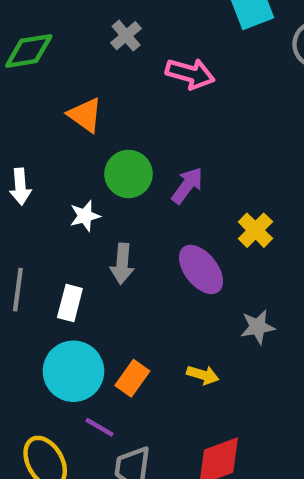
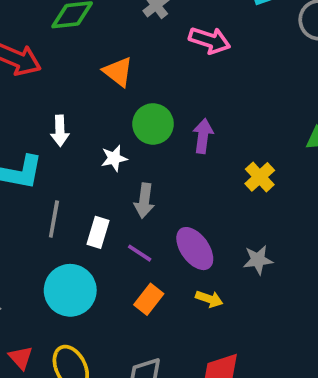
purple arrow: (187, 185) -> (203, 136), turned -32
purple ellipse: (201, 269) -> (195, 249), moved
cyan circle: (73, 371) -> (70, 290), moved
purple line: (99, 427) -> (140, 253), moved

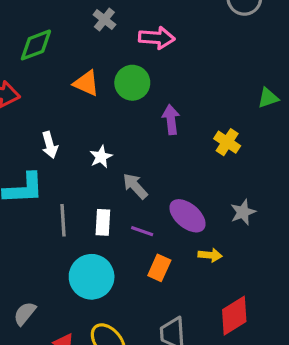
green circle: (153, 124) -> (132, 83), moved
gray arrow: (144, 201) -> (135, 186), turned 144

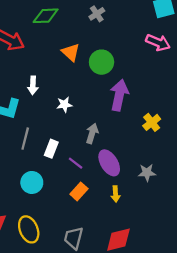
pink arrow: (157, 38) -> (158, 42), moved
purple arrow: (171, 120) -> (119, 95), size x1.5
gray arrow: (135, 186) -> (92, 133), moved, turned 42
yellow arrow: (210, 255) -> (116, 194), turned 63
cyan circle: (92, 277) -> (32, 182), size x0.7

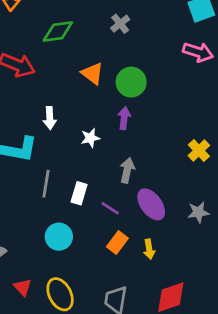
purple arrow: (119, 95) -> (124, 118), moved, size x0.6
yellow arrow: (116, 194) -> (149, 249), moved

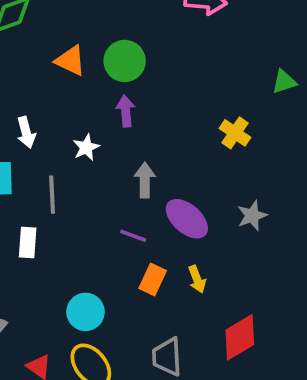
gray line: (46, 184) -> (52, 195), moved
white rectangle: (79, 193) -> (28, 242), moved
cyan circle: (59, 237) -> (86, 312), moved

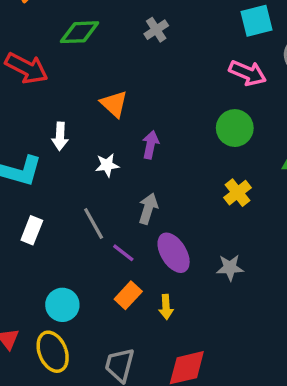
orange triangle: (70, 61) -> (114, 104), moved
green circle: (125, 61) -> (235, 128), moved
gray line: (52, 195) -> (94, 223), moved, turned -44

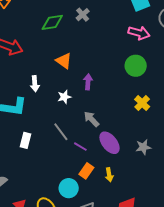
green diamond: (80, 32) -> (52, 22), moved
gray arrow: (148, 209) -> (91, 119), turned -54
cyan circle: (62, 305) -> (69, 188), moved

